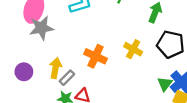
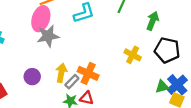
orange cross: (96, 56) -> (88, 73), moved
green triangle: (165, 84) -> (162, 87), turned 40

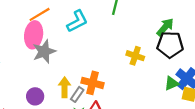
green arrow: (153, 21) -> (165, 27), moved, turned 30

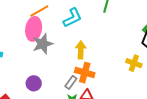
yellow cross: (135, 56) -> (134, 63), moved
yellow arrow: (65, 87) -> (81, 50), moved

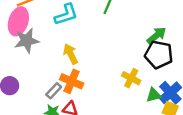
yellow arrow: (81, 50) -> (71, 54), turned -36

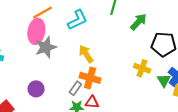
green arrow: (157, 35) -> (138, 22), moved
green triangle: (154, 95) -> (164, 80), turned -40

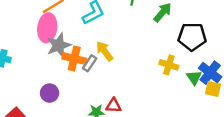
orange cross: (90, 78) -> (74, 59), moved
gray rectangle: (75, 88) -> (90, 63), moved

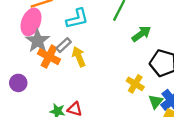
gray star: (59, 45) -> (38, 41), turned -30
gray rectangle: (90, 63) -> (64, 45), moved

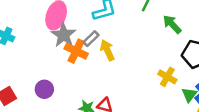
green arrow: (141, 34) -> (172, 24), turned -96
purple circle: (18, 83) -> (44, 89), moved

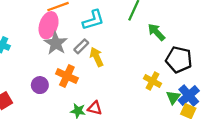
orange cross: (76, 51) -> (67, 76), moved
purple circle: (44, 89) -> (40, 85), moved

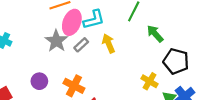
pink ellipse: (49, 25) -> (72, 22), moved
yellow arrow: (96, 57) -> (109, 43), moved
orange cross: (67, 76) -> (74, 86), moved

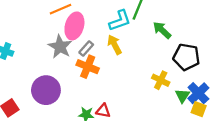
cyan L-shape: (94, 20) -> (120, 21), moved
purple circle: (39, 81) -> (46, 90), size x1.6
orange cross: (74, 86) -> (88, 67), moved

